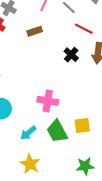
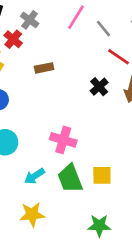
brown rectangle: (35, 31) -> (44, 68), moved
yellow star: (30, 164) -> (32, 214), turned 30

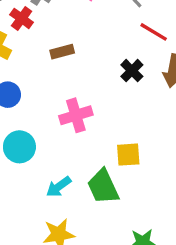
pink cross: (63, 140) -> (76, 115), moved, turned -30
yellow square: (102, 175) -> (128, 155), moved

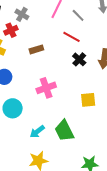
red cross: (22, 18) -> (11, 30), turned 32
red line: (154, 32) -> (72, 37), moved
yellow square: (128, 155) -> (88, 100), moved

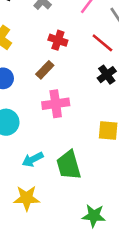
red cross: (11, 30) -> (58, 40), moved, turned 32
brown rectangle: (36, 49) -> (45, 70), moved, turned -40

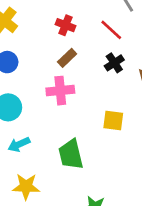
brown rectangle: (45, 70) -> (67, 58), moved
cyan arrow: (33, 159) -> (19, 144), moved

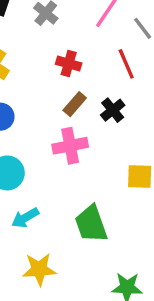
red line: (111, 30) -> (126, 64), turned 30
black cross: (114, 63) -> (113, 110), moved

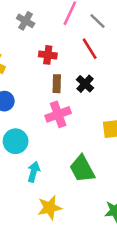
brown rectangle: (75, 104) -> (57, 84), turned -30
cyan arrow: (25, 218) -> (34, 172), turned 144

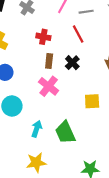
gray line: (97, 21) -> (86, 12), turned -56
pink cross: (58, 114) -> (49, 86), turned -36
cyan arrow: (34, 172) -> (37, 129), moved

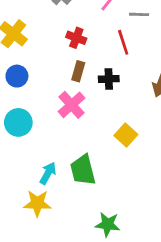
black cross: (72, 63) -> (109, 79), turned 32
yellow square: (92, 101) -> (126, 135), turned 35
cyan arrow: (37, 129) -> (48, 173), moved

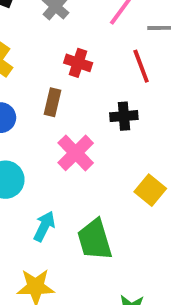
brown rectangle: (78, 71) -> (52, 102), moved
cyan arrow: (48, 173) -> (44, 226), moved

